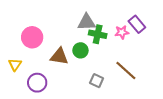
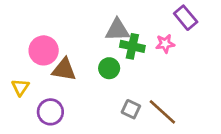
purple rectangle: (137, 24) -> (186, 18), moved
brown triangle: (59, 56) -> (64, 70), moved
brown line: (126, 71) -> (162, 112), moved

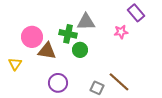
green cross: (132, 46) -> (68, 34), moved
gray square: (131, 109) -> (97, 88), moved
purple circle: (50, 112) -> (58, 83), moved

